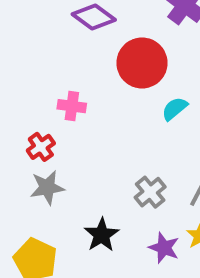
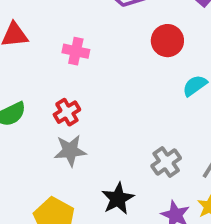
red circle: (142, 63) -> (167, 41), size x0.7
pink cross: (72, 106) -> (76, 51), moved

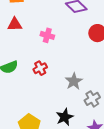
gray star: (70, 151) -> (74, 81), moved, turned -30

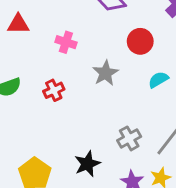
gray star: (74, 81) -> (105, 73), moved

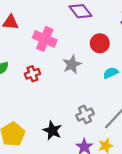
pink cross: (66, 42) -> (45, 39), size x1.5
black star: (87, 164) -> (52, 130), turned -30

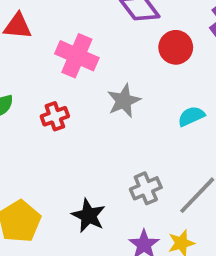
red circle: (100, 43) -> (176, 47), moved

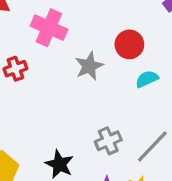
red circle: (176, 47) -> (129, 44), moved
red cross: (55, 116) -> (15, 69), moved

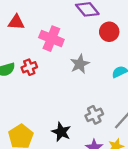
red circle: (129, 44) -> (109, 32), moved

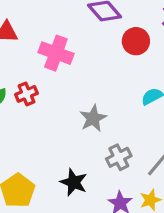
gray star: (80, 64) -> (93, 118), moved

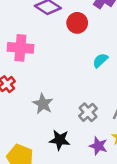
gray star: (93, 118) -> (43, 104), moved

